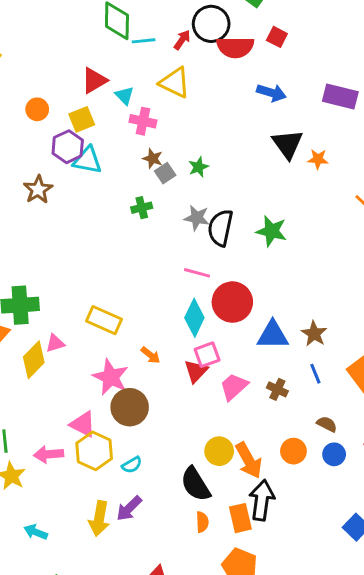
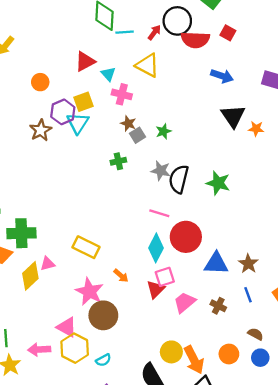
yellow square: (82, 119) -> (84, 102), moved
cyan triangle: (87, 160) -> (78, 123), turned 50
brown star: (38, 190) -> (41, 130), moved

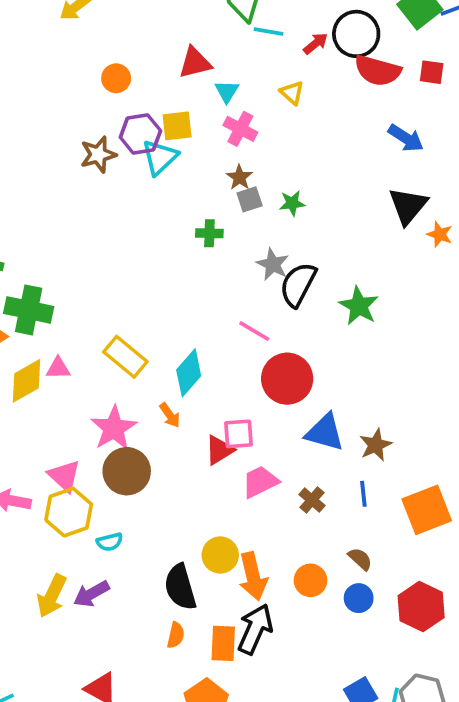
red square: (228, 33) -> (432, 72), turned -35
yellow triangle: (147, 65) -> (292, 93), size x0.6
cyan diamond: (156, 248) -> (189, 373), moved

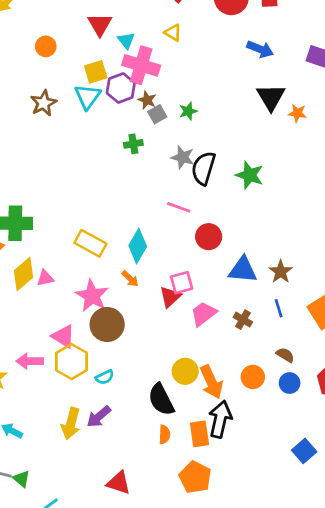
red triangle: (195, 63) -> (100, 25), turned -35
pink cross: (240, 129) -> (141, 65), size x1.5
purple hexagon: (140, 134) -> (121, 88), moved
pink triangle: (58, 368) -> (45, 278), moved
red circle: (287, 379) -> (209, 237), size x0.7

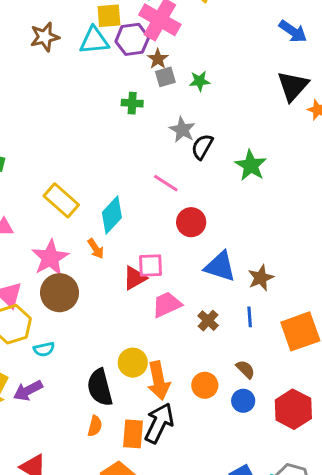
cyan triangle: (88, 97) -> (94, 41), turned 36
black semicircle: (203, 168) -> (202, 147), size x0.7

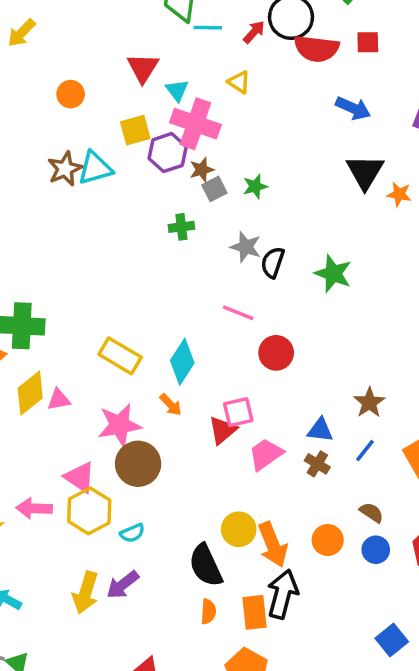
cyan triangle: (94, 41) -> (95, 168), moved
brown star: (158, 59) -> (202, 170), turned 30
pink star: (50, 258) -> (120, 425), turned 30
blue triangle: (220, 266) -> (320, 430), moved, size x0.7
blue line: (250, 317) -> (365, 451), turned 54

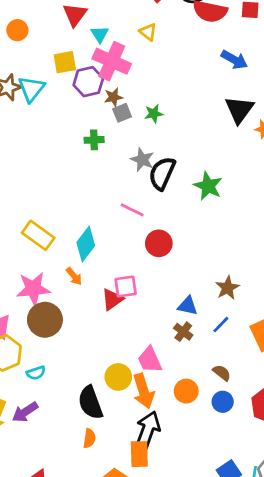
cyan triangle: (95, 168) -> (31, 89), turned -40
black semicircle: (273, 262) -> (162, 173), size x1.4
pink trapezoid: (266, 454) -> (150, 360), moved, turned -84
orange rectangle: (255, 612) -> (139, 454), moved

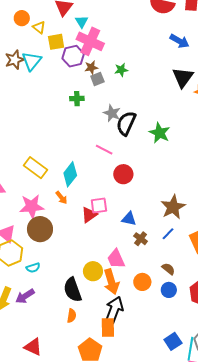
yellow triangle: (148, 32) -> (39, 27), moved
green star: (154, 114) -> (121, 70), moved
brown star: (227, 288) -> (173, 207), size x1.4
blue triangle: (188, 306) -> (129, 219), moved

